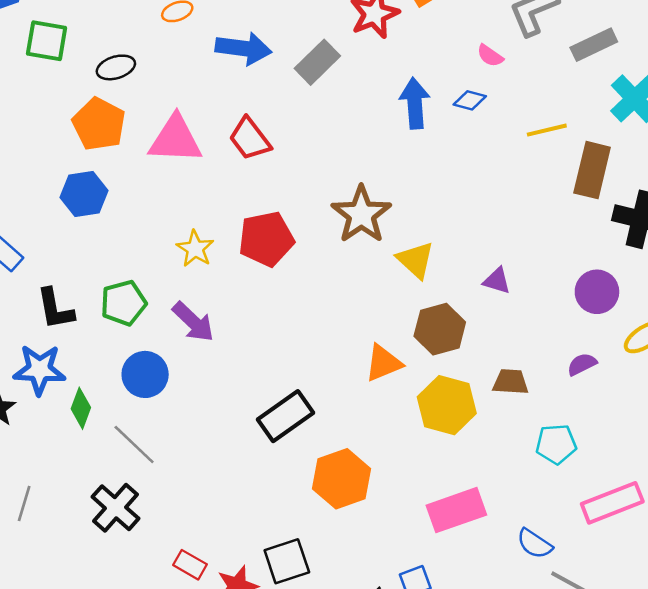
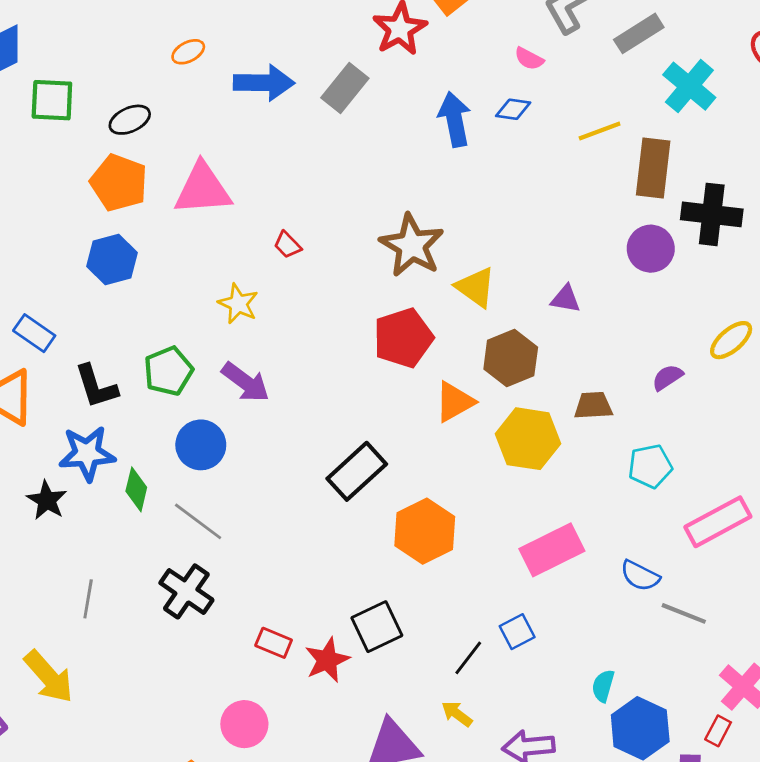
red trapezoid: (250, 139) -> (287, 245), moved, size x0.6
red pentagon: (266, 239) -> (403, 338), moved
purple circle: (597, 292) -> (651, 249), moved

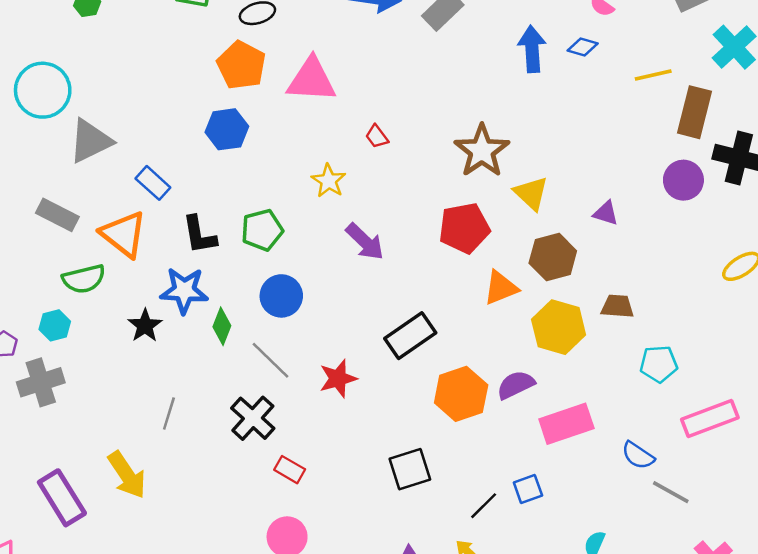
purple semicircle: (667, 377) -> (516, 385), moved, size x1.4
purple arrow: (246, 382) -> (365, 242), moved
red rectangle: (274, 643) -> (290, 470), moved
red star: (327, 660) -> (338, 378), moved

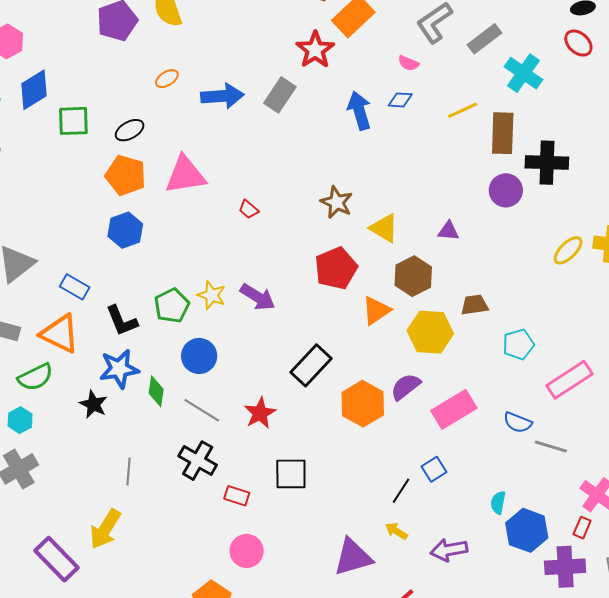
brown star: (482, 151) -> (337, 202), size x0.7
yellow star: (329, 181) -> (212, 295), moved
black square: (410, 469) -> (291, 474), moved, turned 30
yellow arrow: (127, 475) -> (105, 529), turned 78

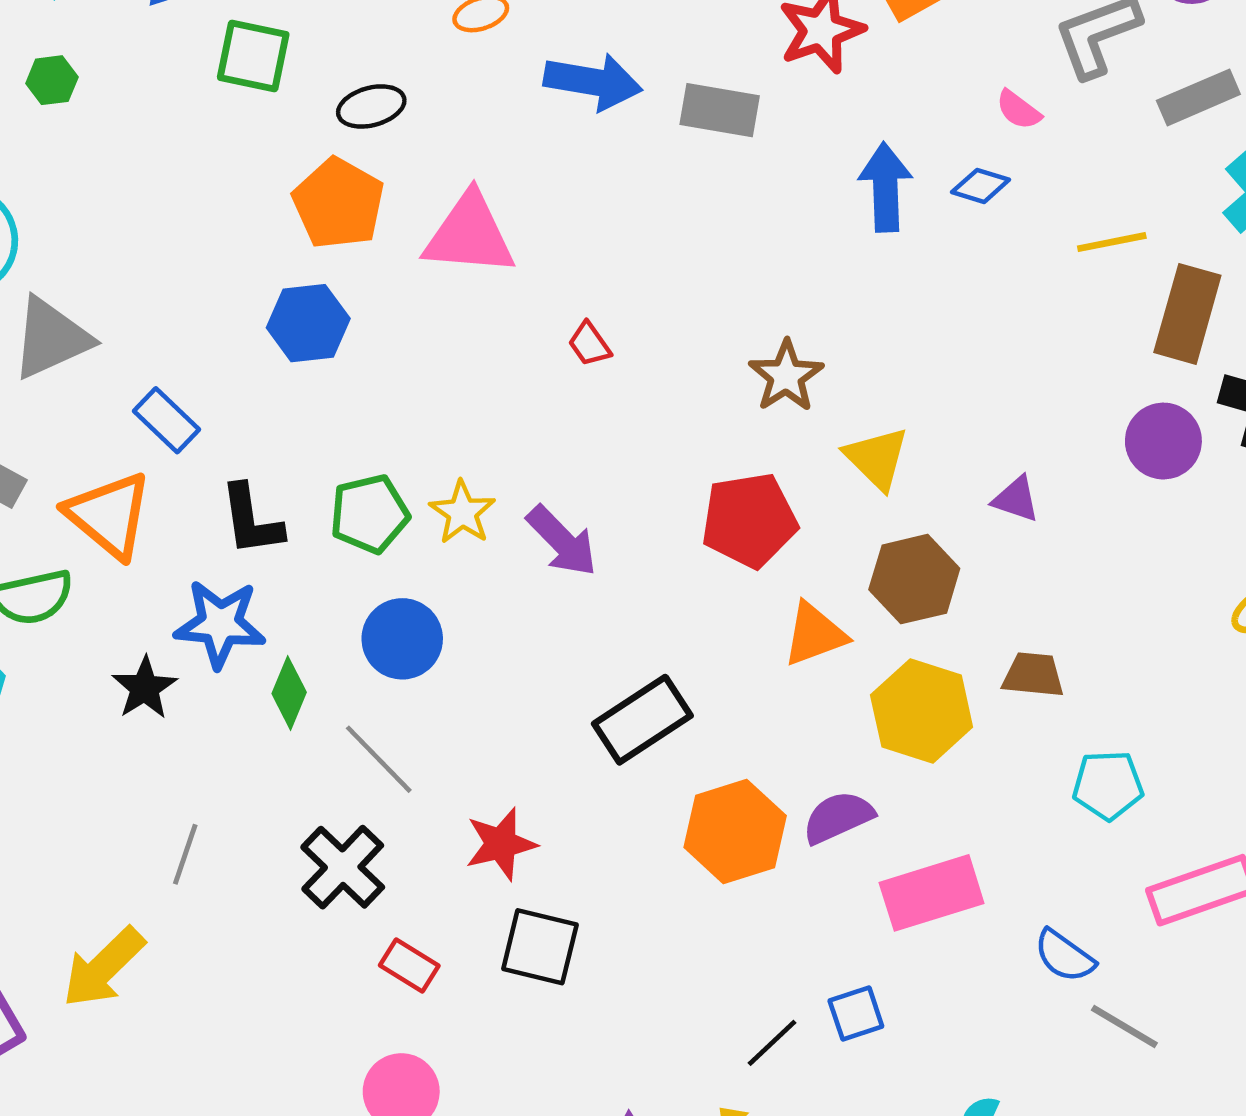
gray rectangle: (280, 95) -> (720, 110), turned 52
red star: (260, 413) -> (501, 844), moved

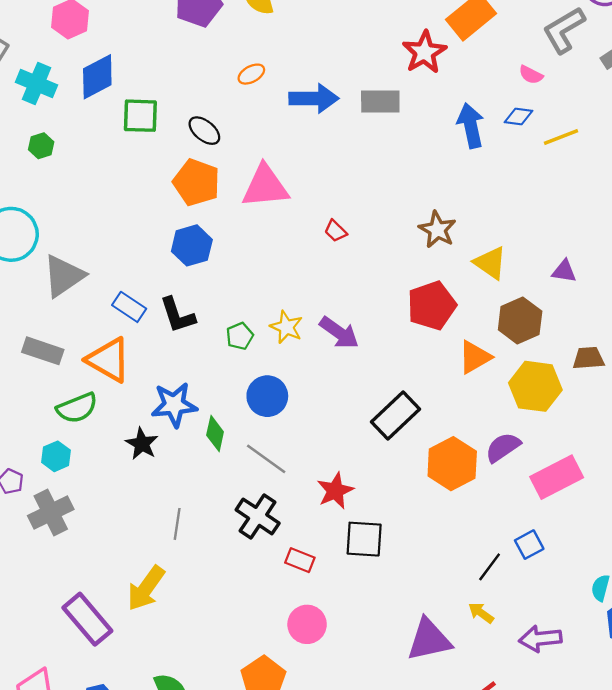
black ellipse: (371, 106) -> (204, 131), turned 64
yellow line: (1112, 242) -> (561, 137), moved
green pentagon: (369, 514) -> (240, 336), size x0.7
black L-shape: (251, 520) -> (177, 315), moved

